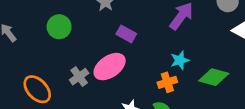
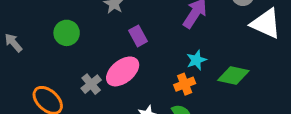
purple rectangle: (126, 34) -> (138, 36), turned 36

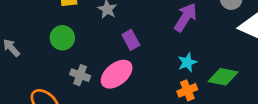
gray cross: (91, 84) -> (80, 75), moved, turned -30
orange cross: (185, 84) -> (187, 90), moved

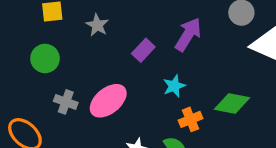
purple rectangle: (131, 40) -> (143, 50), moved, turned 72
cyan star: (187, 62) -> (174, 86), moved

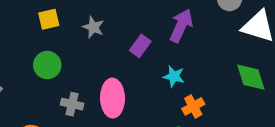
cyan star: (174, 86) -> (174, 76), turned -30
pink ellipse: (108, 101) -> (113, 98), turned -45
green diamond: (232, 104) -> (251, 77), moved, turned 68

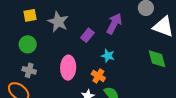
gray star: (93, 27) -> (58, 22), size x1.5
gray cross: (72, 104) -> (29, 70), moved
orange cross: (193, 106) -> (98, 76), moved, turned -32

